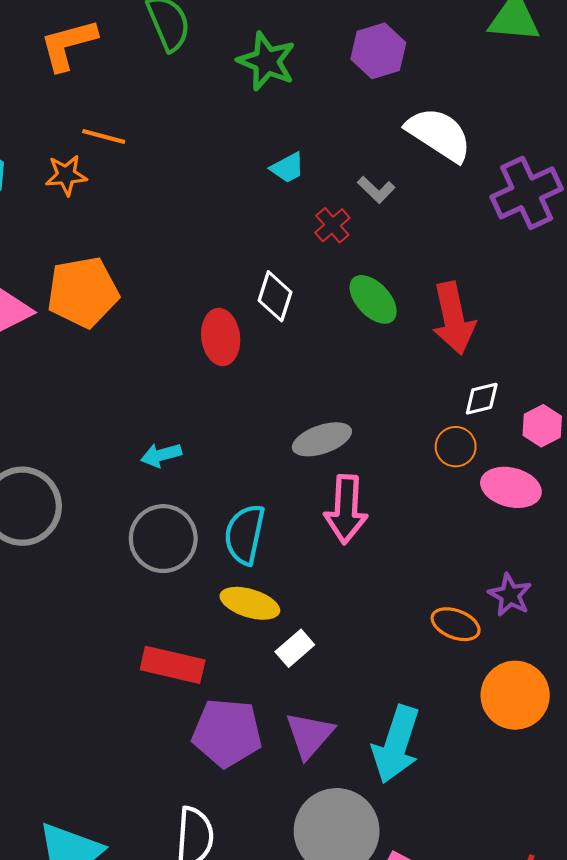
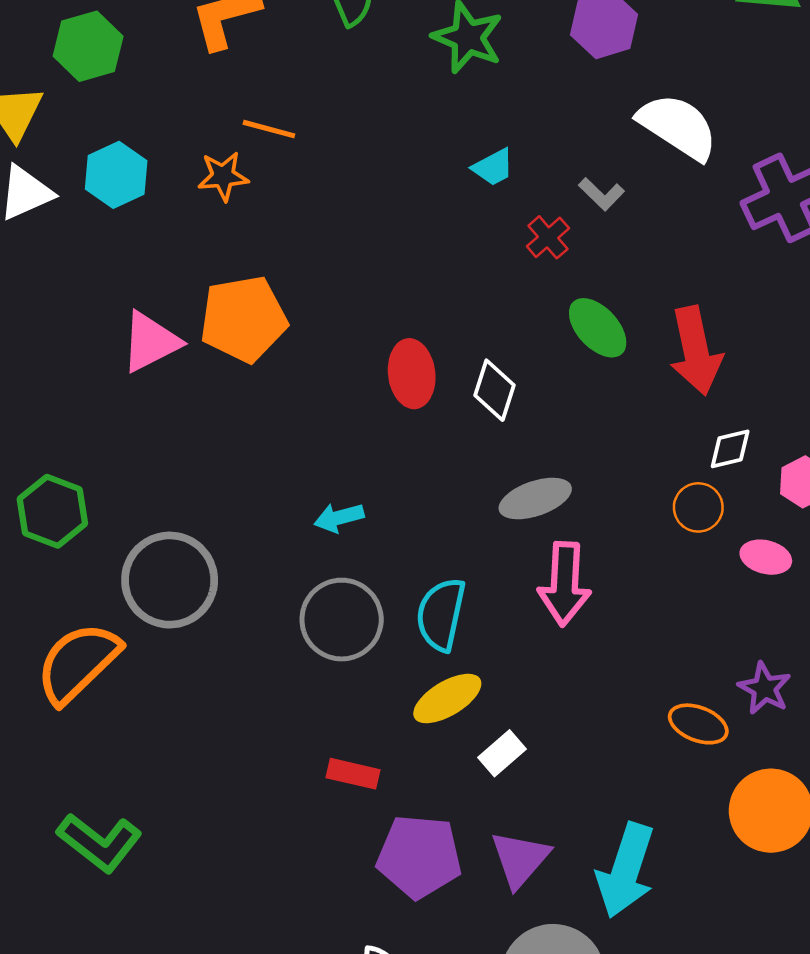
white diamond: (275, 296) -> (494, 390), moved
pink ellipse: (511, 487) -> (766, 557), size x0.7
yellow ellipse: (250, 603) -> (447, 699), turned -48
red rectangle: (173, 665) -> (353, 774), size x0.7

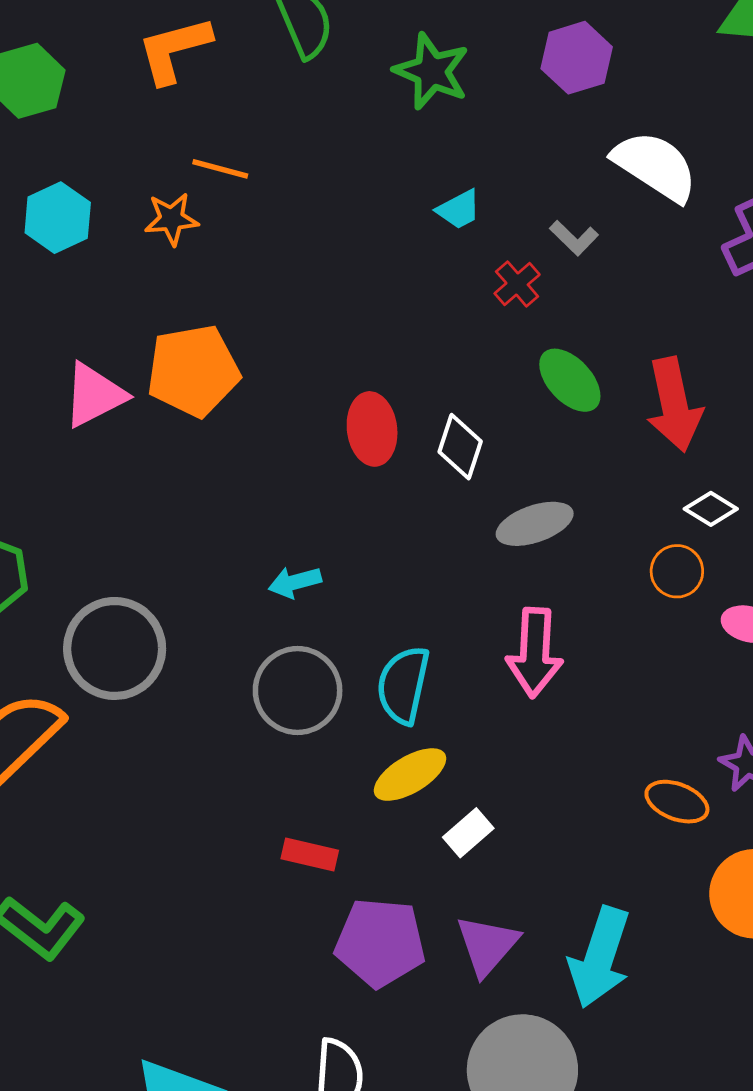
white diamond: (730, 449) -> (711, 509), turned 45
gray ellipse: (535, 499) -> (535, 524), moved

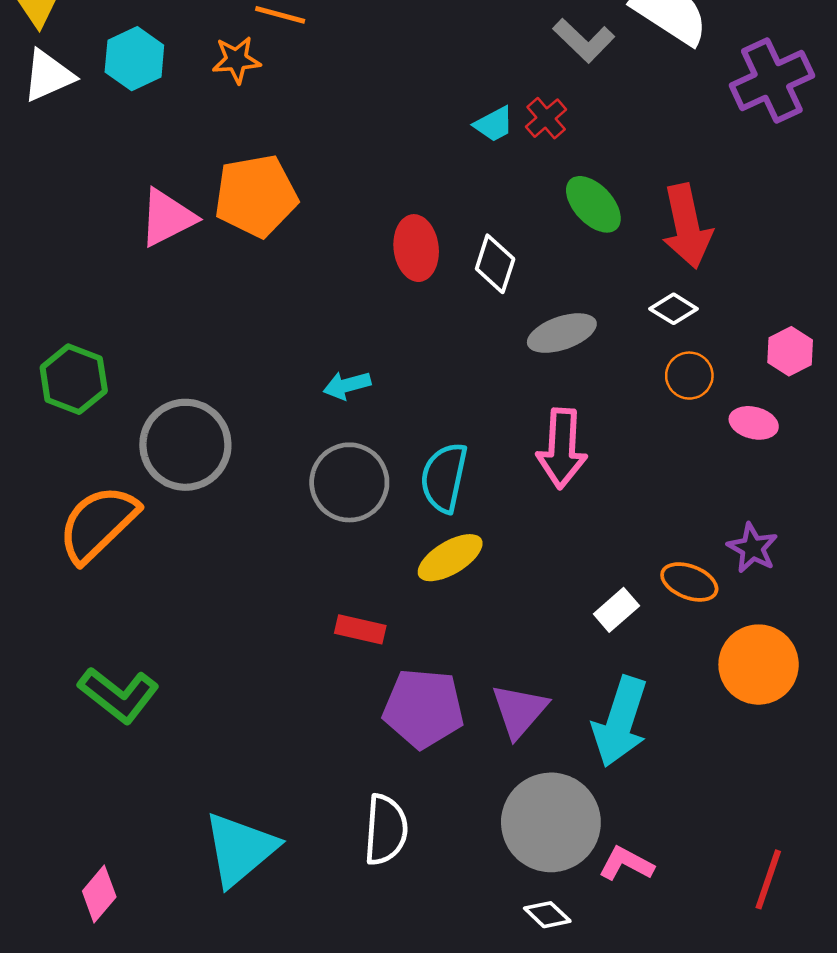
cyan trapezoid: (459, 209) -> (494, 124), moved
gray L-shape: (574, 238) -> (584, 40), moved, size x1.4
white diamond: (711, 509) -> (674, 309), moved
white rectangle: (468, 833) -> (616, 610), moved

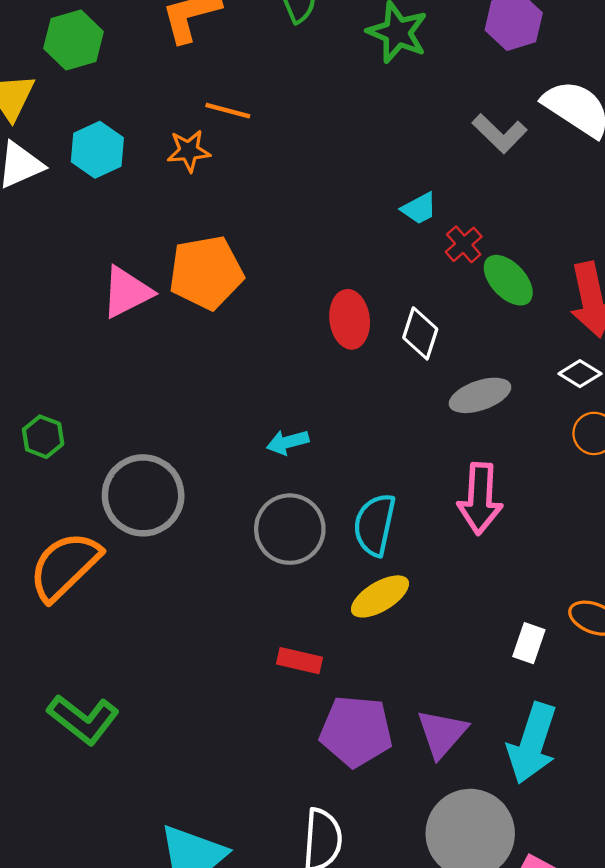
red cross: (546, 118) -> (464, 244), moved
green hexagon: (74, 379) -> (43, 437), size x0.7
white rectangle: (616, 610) -> (529, 643), turned -30

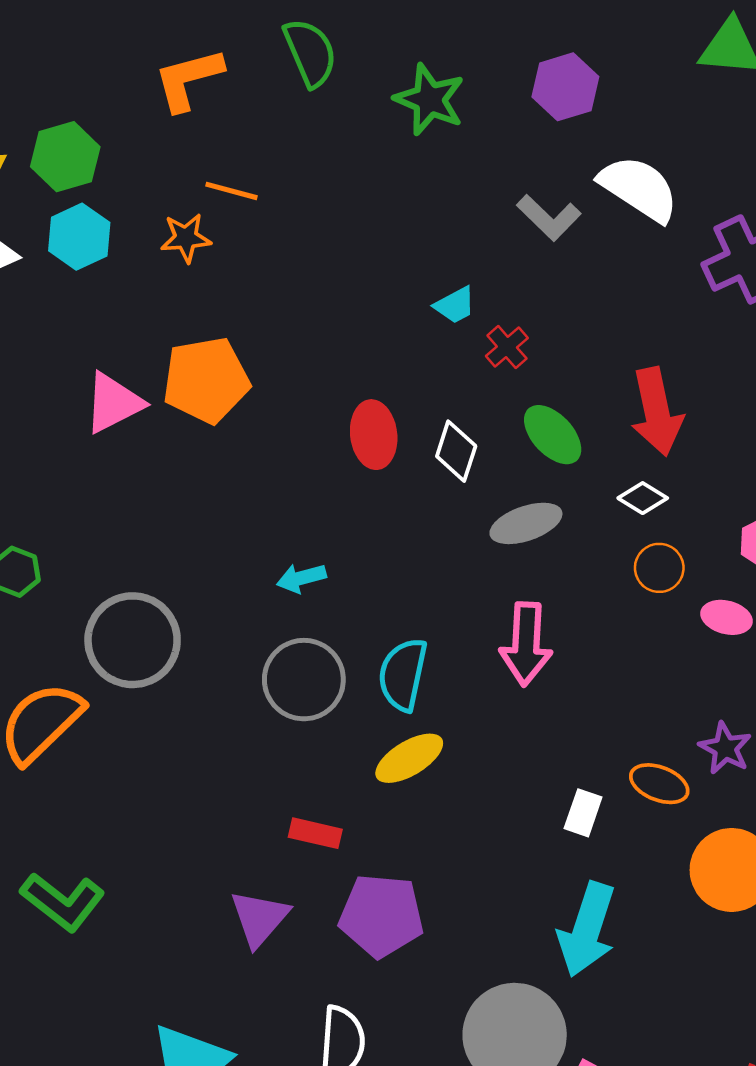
green hexagon: (73, 40) -> (65, 157), moved
green ellipse: (508, 280) -> (553, 435), moved
purple triangle: (442, 733) -> (259, 918), moved

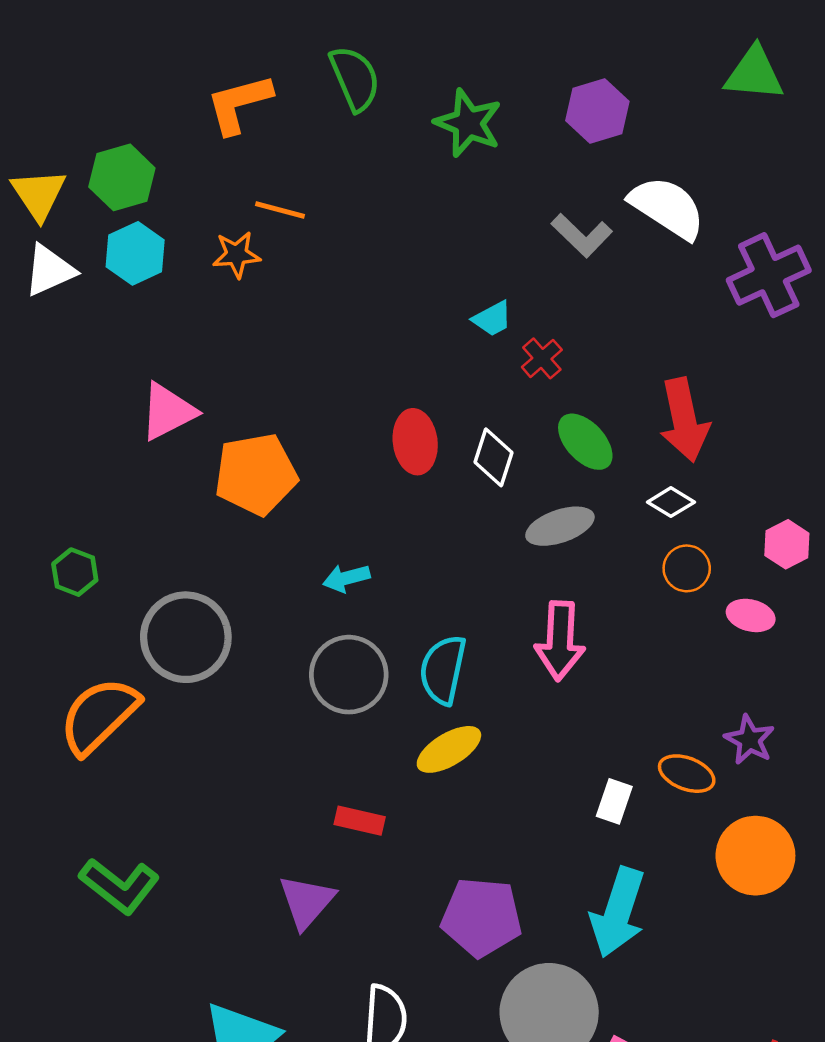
orange pentagon: (206, 380) -> (256, 474), moved
purple pentagon: (381, 916) -> (482, 917), moved

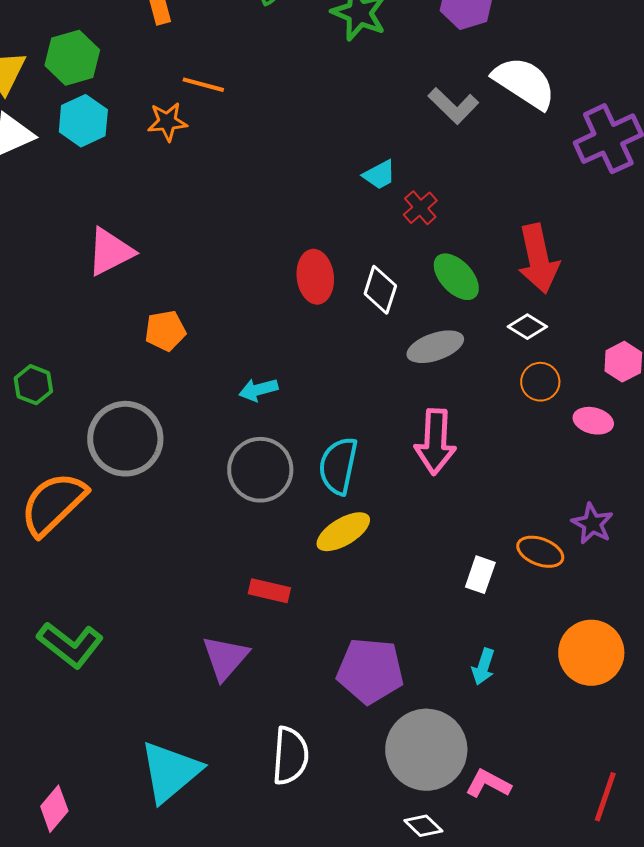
orange pentagon: (256, 474) -> (165, 331), moved, size x0.6
orange circle: (755, 856) -> (591, 653), moved
cyan arrow: (618, 912) -> (483, 667), size x0.5

